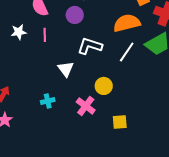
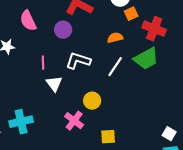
orange semicircle: (127, 23) -> (115, 38), size x0.6
pink line: (45, 35) -> (43, 63), moved
cyan cross: (48, 101) -> (21, 122), moved, size x1.6

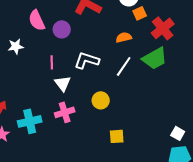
red cross: (154, 29) -> (163, 28), turned 30
purple circle: (63, 30) -> (62, 29), moved
pink cross: (74, 121) -> (65, 112), moved, turned 36

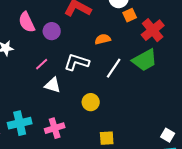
orange semicircle: (124, 37) -> (103, 39), moved
pink line: (52, 62) -> (42, 64), turned 48
white triangle: (63, 83) -> (53, 85), turned -36
pink cross: (65, 112) -> (55, 128), moved

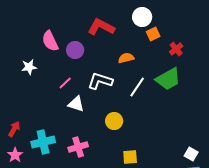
red cross: (153, 30) -> (176, 49), size x0.6

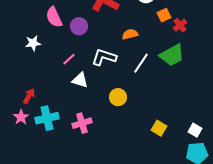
orange square: (153, 34) -> (164, 15), moved
red arrow: (14, 129) -> (29, 96), moved
pink star: (15, 155) -> (21, 117), moved
yellow square: (130, 157) -> (159, 128), moved, turned 35

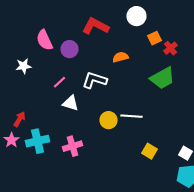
white line: (141, 63) -> (132, 116), moved, turned 60

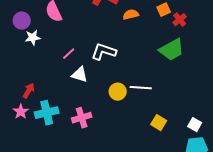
purple circle: (70, 49) -> (22, 21), moved
orange semicircle: (120, 57) -> (131, 15), moved

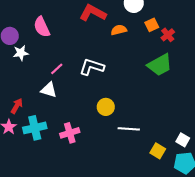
white triangle: (80, 75) -> (49, 90), moved
white line: (141, 88) -> (129, 129), moved
yellow square: (159, 123) -> (158, 151), moved

